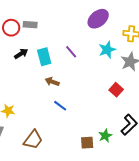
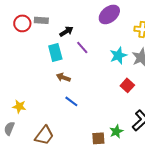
cyan star: (107, 50) -> (118, 55), moved
black arrow: (21, 54) -> (66, 31), moved

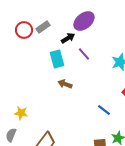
purple ellipse: (109, 14) -> (84, 21), moved
gray rectangle: (41, 20) -> (43, 27), turned -40
blue line: (71, 101) -> (104, 110), moved

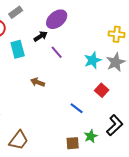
gray rectangle: (43, 27) -> (16, 12), moved
cyan rectangle: (57, 59) -> (18, 49), moved

